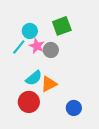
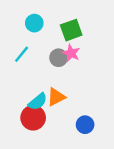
cyan circle: (30, 31) -> (34, 23), moved
pink star: (37, 46) -> (71, 53), moved
cyan semicircle: (34, 78) -> (38, 102), moved

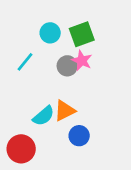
cyan circle: (34, 23) -> (50, 33), moved
red circle: (33, 118) -> (21, 149), moved
blue circle: (85, 125) -> (79, 136), moved

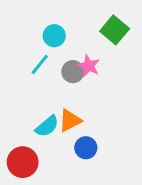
green square: (82, 34) -> (115, 30), moved, turned -30
cyan line: (25, 62) -> (40, 64), moved

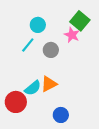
pink star: (89, 66) -> (72, 35), moved
blue circle: (86, 148) -> (61, 115), moved
red circle: (23, 162) -> (16, 102), moved

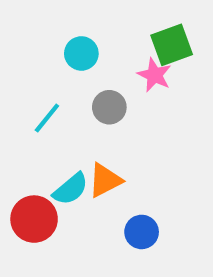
green square: (80, 21) -> (172, 45), turned 30
cyan line: (28, 45) -> (47, 118), moved
blue circle: (61, 115) -> (142, 232), moved

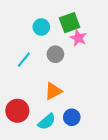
green square: (172, 45) -> (70, 23), moved
cyan semicircle: (71, 189) -> (47, 122), moved

